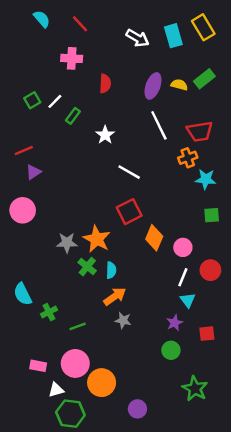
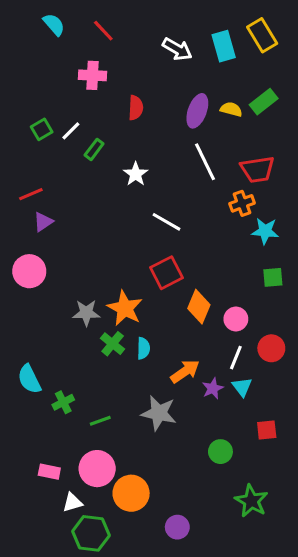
orange arrow: (115, 296) -> (185, 371), moved
gray star: (123, 320) -> (159, 413), size x1.6
purple star: (175, 323) -> (213, 388), moved

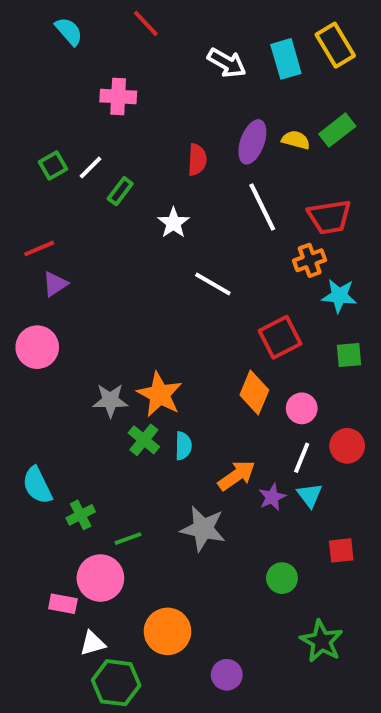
red line: (103, 31) -> (146, 23), moved
red semicircle: (136, 108) -> (197, 160), moved
red square: (166, 273) -> (280, 337), moved
pink circle: (97, 469) -> (100, 578), moved

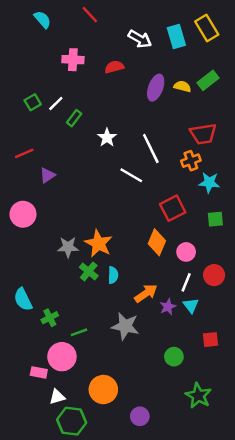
red semicircle: (197, 160) -> (114, 67), moved, turned -108
white line: (262, 207) -> (151, 149), moved
purple triangle: (55, 284) -> (47, 175), moved

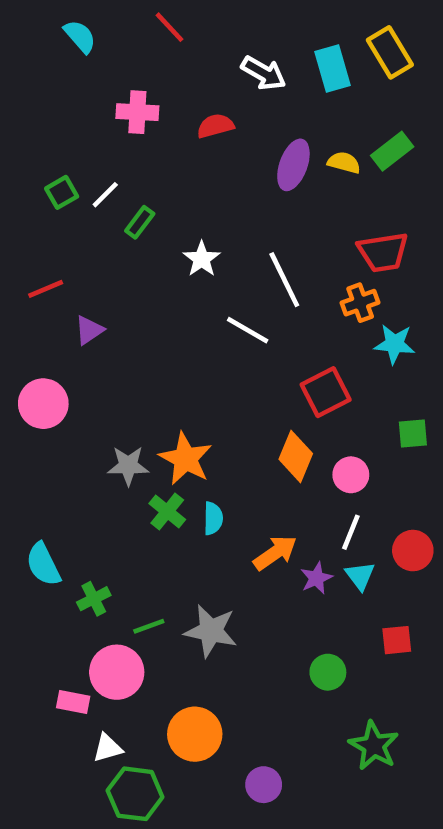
green square: (215, 219) -> (413, 433), moved
red circle: (214, 275) -> (413, 551), moved
gray star: (125, 326) -> (211, 631), moved

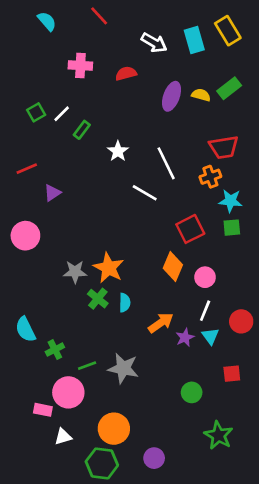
green square: (413, 433) -> (232, 228), moved
green hexagon: (135, 794) -> (102, 463), moved

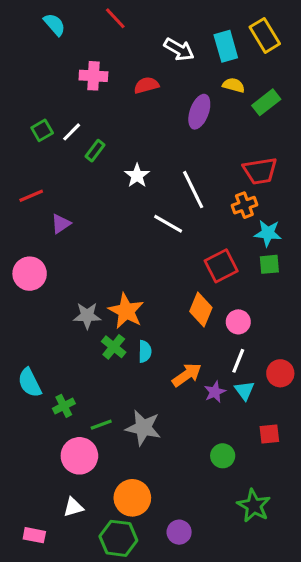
yellow semicircle: (201, 95) -> (234, 85), moved
pink rectangle: (43, 410) -> (34, 535), moved

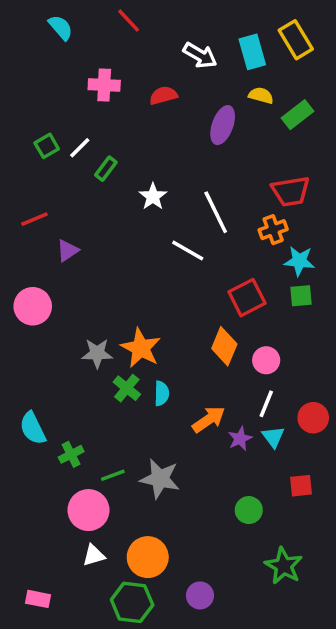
white triangle: (73, 507) -> (94, 555), moved

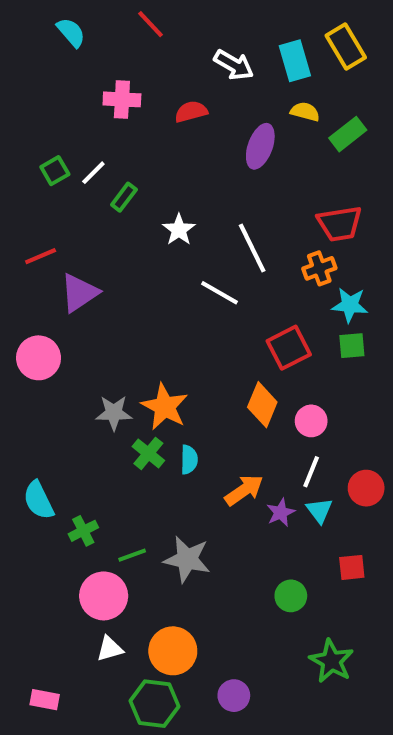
purple triangle: (68, 250) -> (79, 293), size x1.5

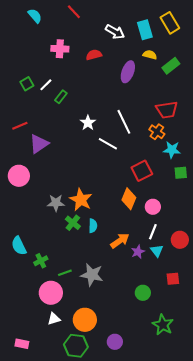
white star: (179, 230) -> (88, 123), moved
orange cross: (319, 268) -> (157, 132), turned -35
green square: (352, 346) -> (181, 173), moved

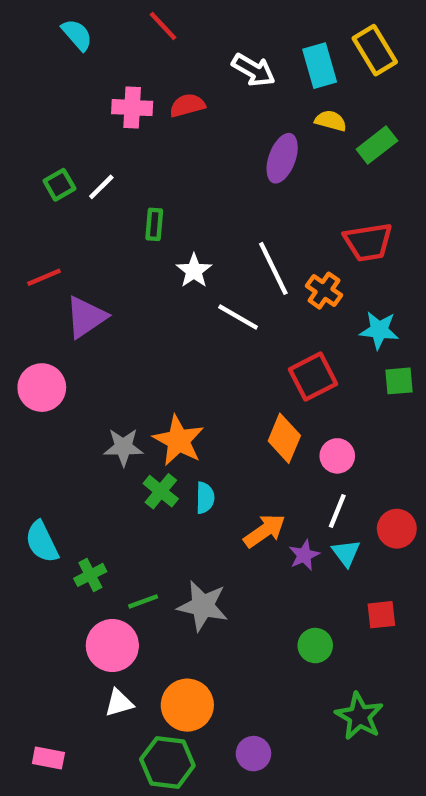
red semicircle: (94, 55) -> (187, 105), moved
green rectangle: (61, 97) -> (154, 224), moved, turned -32
orange cross: (157, 132) -> (324, 291), moved

